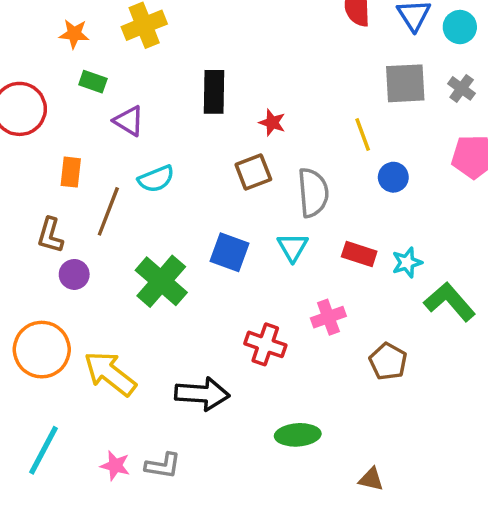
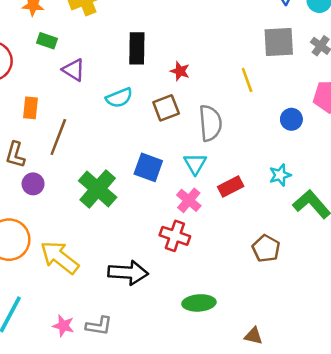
blue circle: (393, 177) -> (291, 119), moved
cyan semicircle: (156, 179) -> (119, 98), moved
red rectangle: (359, 254) -> (231, 186), moved, turned -45
pink cross: (328, 317) -> (189, 200), moved, turned -30

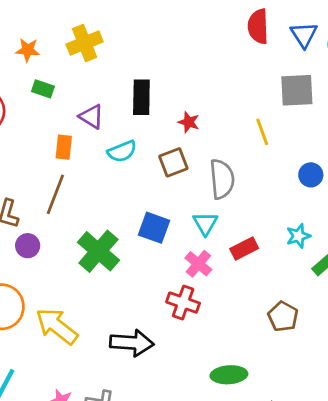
purple triangle: (74, 70) -> (91, 117), moved
orange rectangle: (31, 108) -> (64, 147), moved
green ellipse: (199, 303) -> (229, 375), moved

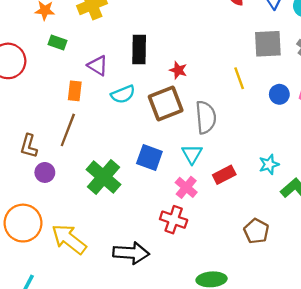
brown square: (173, 162) -> (166, 103), size x1.4
blue circle: (311, 175) -> (279, 94), moved

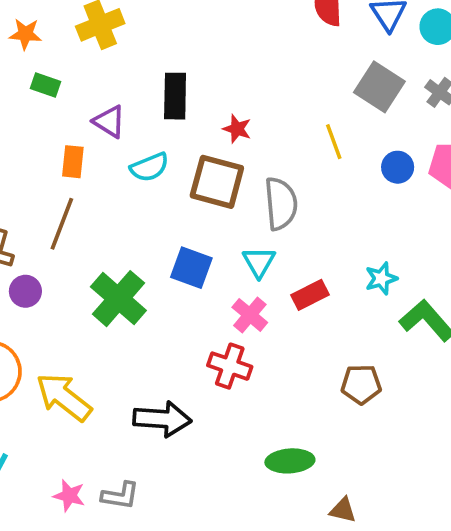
gray square: (268, 44) -> (379, 87), turned 36
brown square: (166, 103) -> (217, 182), turned 36
brown pentagon: (256, 231) -> (361, 384), turned -30

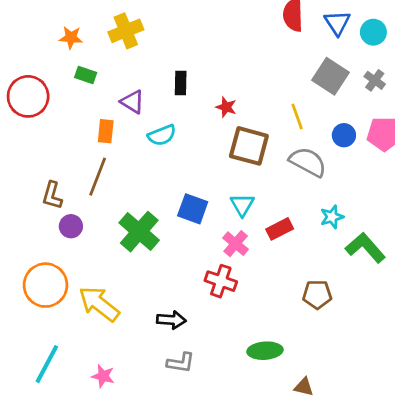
black rectangle: (175, 96) -> (181, 83), size x0.7
brown square: (217, 182) -> (249, 146), moved
gray semicircle: (281, 204) -> (308, 162), moved, turned -57
black arrow: (162, 419) -> (171, 320), size x0.7
gray L-shape: (120, 496) -> (181, 363), moved

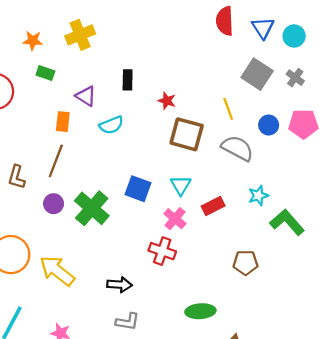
purple circle: (71, 226) -> (54, 204), moved

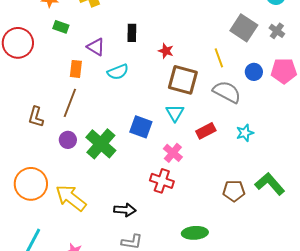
cyan triangle: (181, 185) -> (175, 113), moved
red rectangle: (213, 206) -> (206, 131), moved
green L-shape: (287, 222) -> (270, 184), moved

